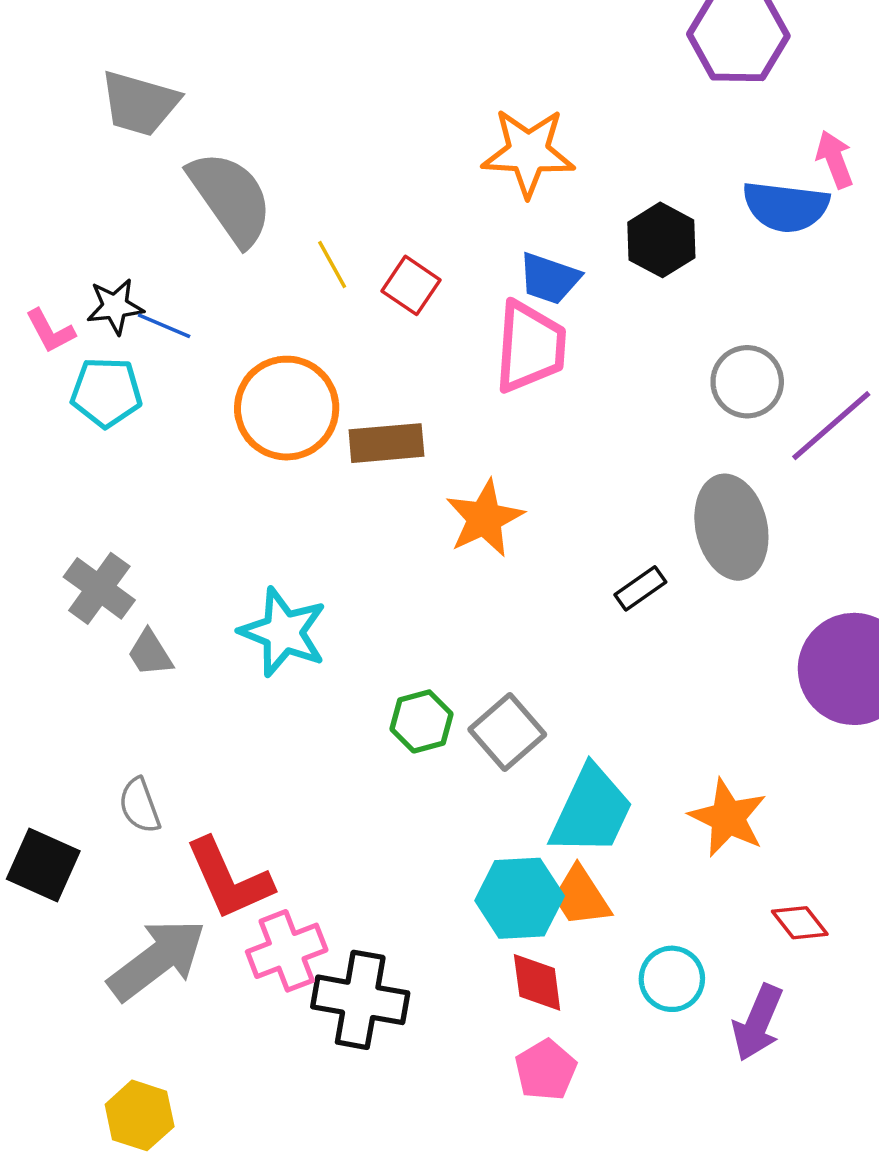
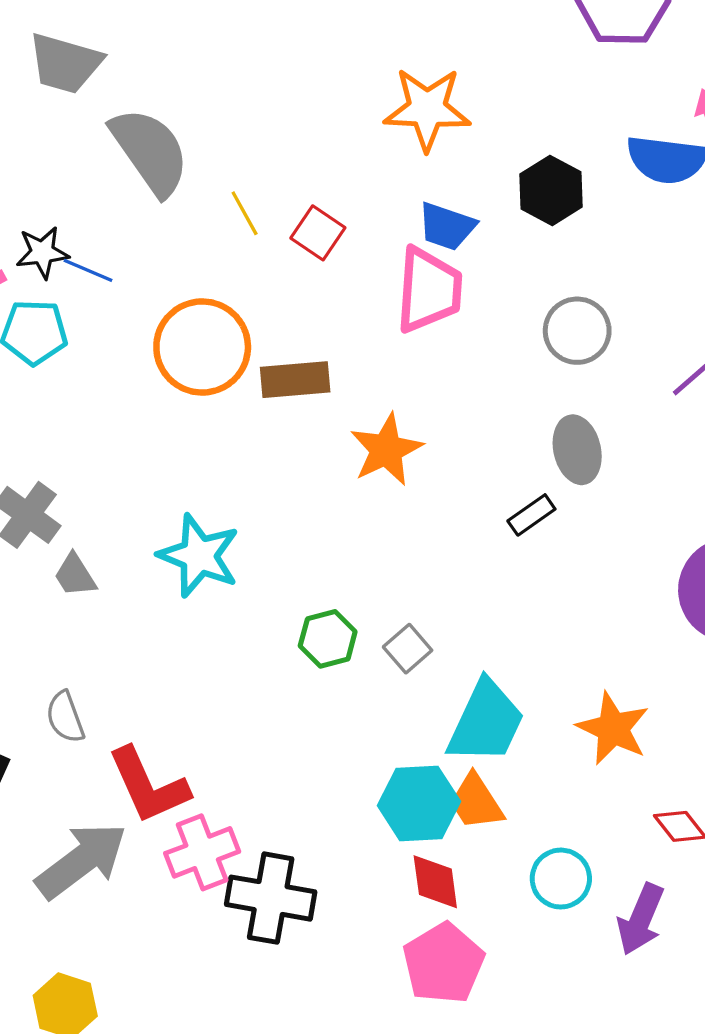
gray circle: (747, 382) -> (577, 331), moved
gray ellipse: (731, 527) -> (577, 450), moved, size x0.7
gray square: (507, 732) -> (408, 649), size x0.7
pink pentagon: (546, 1070) -> (443, 963), size x1.4

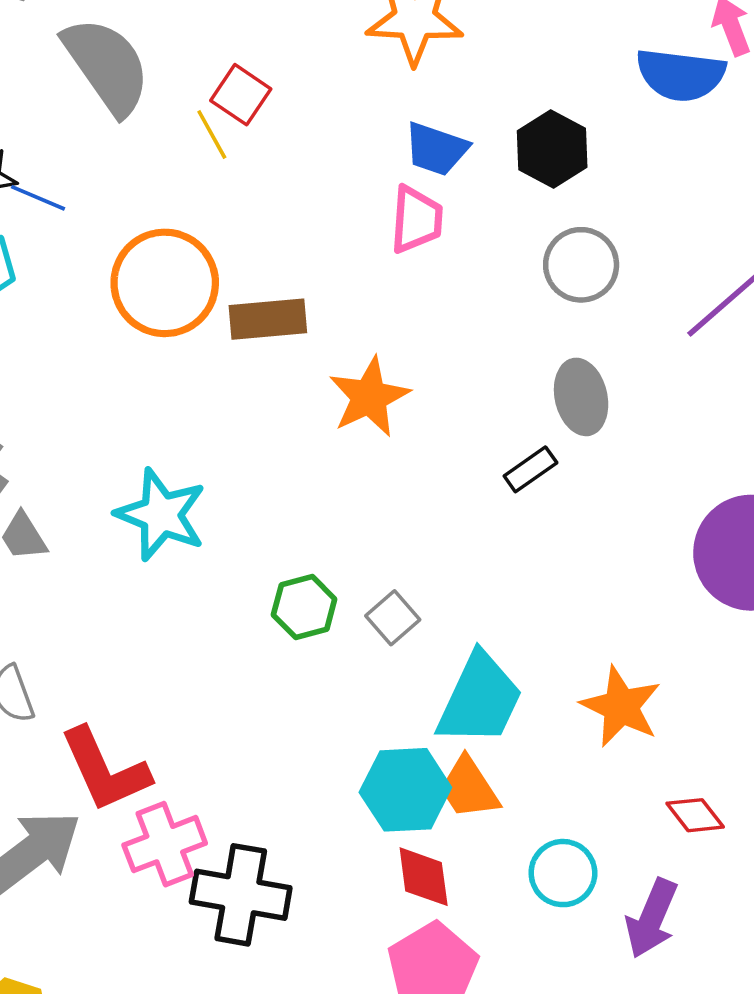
black hexagon: (551, 190) -> (552, 149), moved
red square: (318, 233) -> (241, 95), moved
pink trapezoid: (429, 290) -> (416, 220), size x0.7

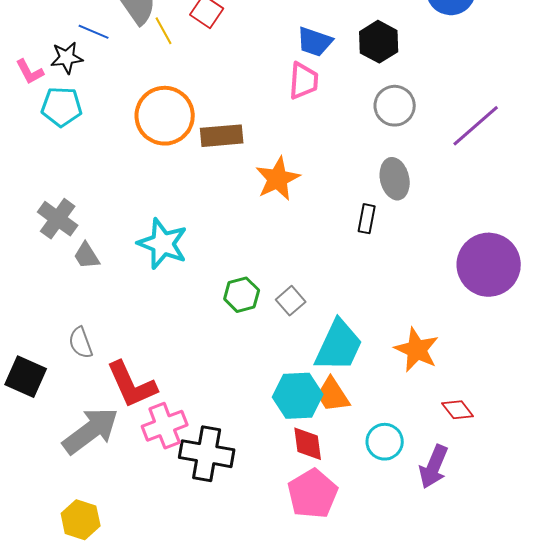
yellow line: (212, 134) -> (164, 31), moved
blue line: (38, 198) -> (94, 32), moved
black rectangle: (530, 469) -> (367, 219), turned -44

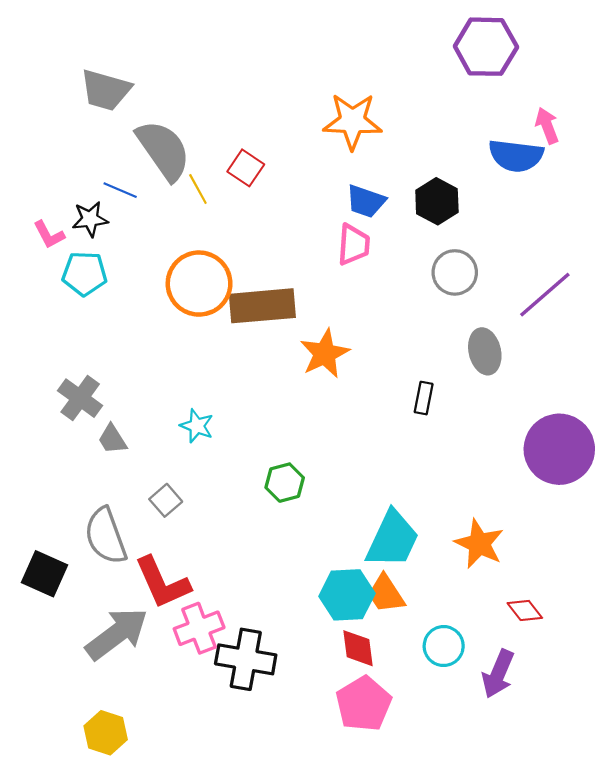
brown rectangle: (222, 136) -> (262, 306), size x1.4
gray ellipse: (395, 179) -> (485, 351), moved
cyan star: (163, 244) -> (197, 426), size x0.6
gray square: (291, 301) -> (166, 500), moved
gray semicircle: (81, 343) -> (106, 536), size x1.6

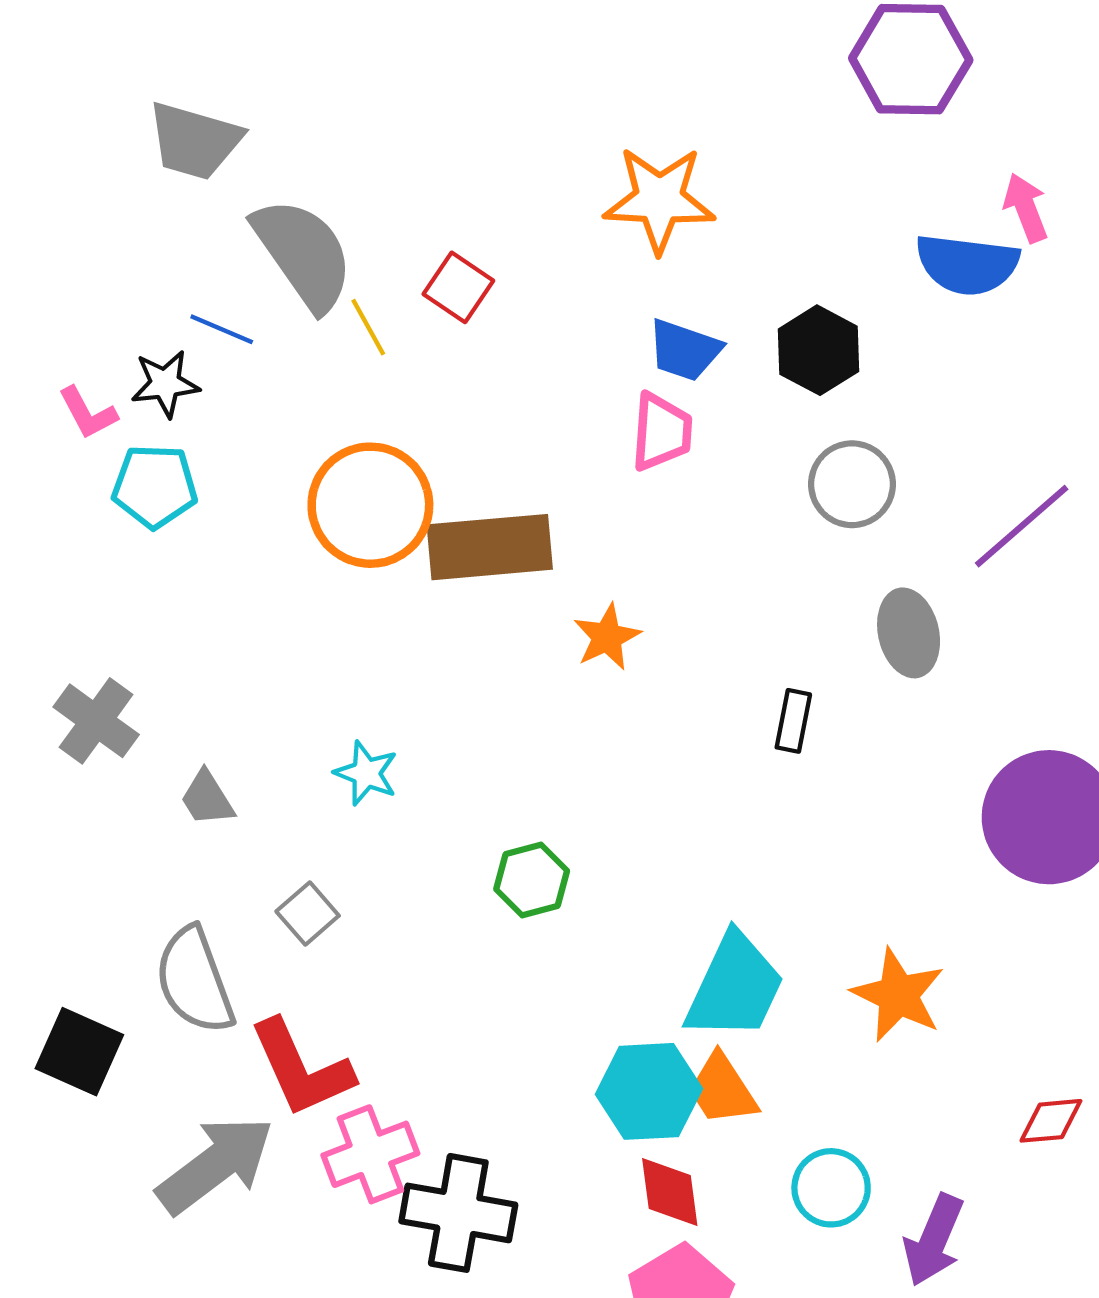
orange star: (325, 354) -> (607, 637), size x0.7
gray cross: (80, 398) -> (96, 721), moved
red diamond: (525, 610) -> (1051, 1121), moved, turned -57

